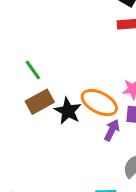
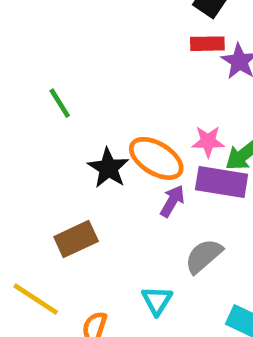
brown rectangle: (40, 102) -> (76, 239), moved

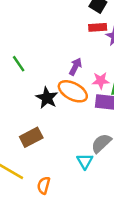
purple arrow: (172, 201) -> (75, 67), moved
cyan triangle: (157, 300) -> (85, 161), moved

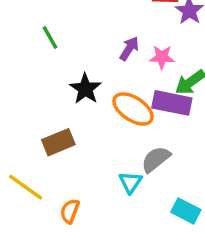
pink star: (101, 81) -> (162, 57), moved
orange ellipse: (73, 91) -> (133, 109), moved

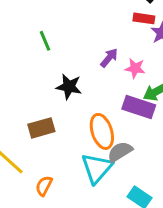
black star: (85, 89) -> (69, 87), turned -30
orange ellipse: (133, 109) -> (102, 131), moved, turned 32
cyan triangle: (130, 182) -> (97, 168), size x1.6

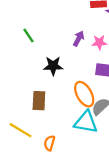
brown rectangle: (41, 128) -> (39, 101), turned -60
cyan triangle: (97, 168) -> (86, 122), turned -50

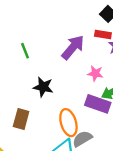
purple arrow: (79, 39) -> (73, 47), moved, size x1.6

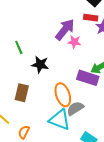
green line: (25, 51) -> (19, 47), moved
pink star: (95, 73) -> (74, 42), moved

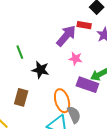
red rectangle: (91, 18) -> (84, 25), moved
pink star: (74, 42) -> (75, 59), moved
gray semicircle: (75, 108) -> (74, 115), turned 96

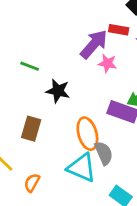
green line: (20, 52) -> (30, 66), turned -48
pink star: (75, 59) -> (107, 63), moved

